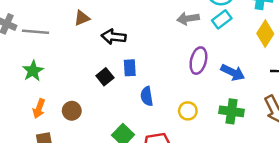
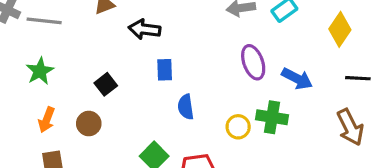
purple ellipse: (198, 61) -> (253, 62), turned -35
black square: (105, 77) -> (106, 84), moved
green cross: (232, 111) -> (272, 117), moved

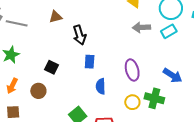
black arrow: (145, 29) -> (79, 35), turned -120
purple ellipse: (253, 62) -> (132, 70), moved
black square: (106, 84) -> (52, 67), turned -32

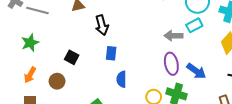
gray arrow: (141, 27) -> (173, 36), moved
purple ellipse: (132, 70) -> (171, 64), moved

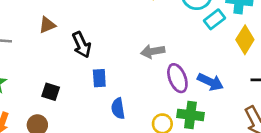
cyan rectangle: (194, 25) -> (215, 19), moved
gray arrow: (173, 36) -> (153, 51), moved

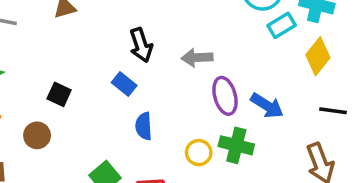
black arrow: (82, 45) -> (141, 45), moved
blue rectangle: (99, 78) -> (124, 84), turned -54

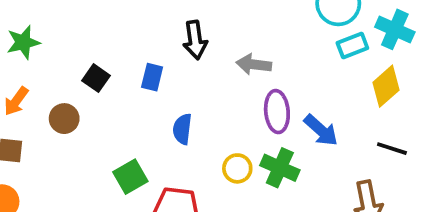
blue rectangle: (124, 84) -> (152, 77), moved, turned 55

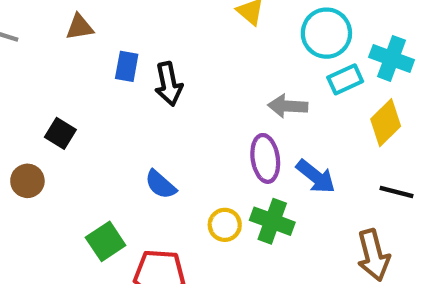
gray arrow: (254, 64) -> (288, 106), moved
blue rectangle: (152, 77) -> (127, 66), moved
blue semicircle: (182, 129) -> (161, 184), turned -52

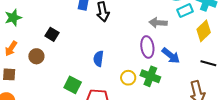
blue semicircle: (161, 184) -> (98, 59), turned 56
green square: (106, 241) -> (73, 85), turned -30

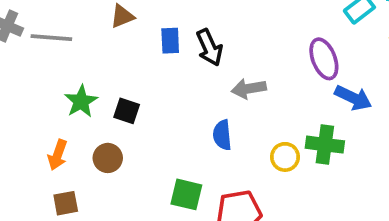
green star: (13, 18) -> (81, 101), moved
gray arrow: (158, 23) -> (249, 89), moved
purple ellipse: (147, 47) -> (324, 59), moved

